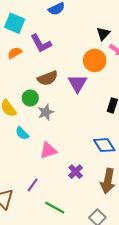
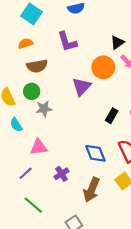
purple L-shape: (41, 43) -> (67, 42), moved
brown semicircle: (48, 78) -> (37, 66), moved
purple line: (33, 185) -> (26, 173), moved

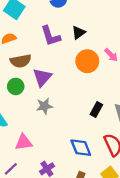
black triangle: (117, 42) -> (79, 33), moved
purple triangle: (82, 87) -> (42, 77), moved
gray star: (44, 109) -> (44, 106), moved

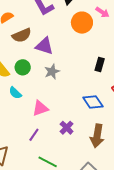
purple triangle: (42, 77) -> (44, 46), turned -42
green circle: (16, 86) -> (23, 67), moved

